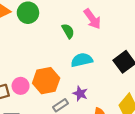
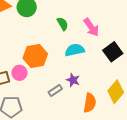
pink arrow: (92, 19) -> (91, 27), moved
orange hexagon: (46, 81) -> (35, 56), moved

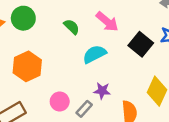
orange hexagon: (35, 56) -> (27, 66), moved
pink circle: (20, 73) -> (60, 101), moved

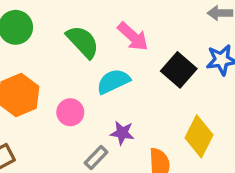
green semicircle: (72, 27) -> (83, 42), size x1.5
pink circle: (60, 101) -> (70, 112), moved

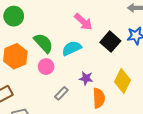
green semicircle: (83, 42) -> (43, 43), moved
purple star: (122, 133) -> (86, 78), moved

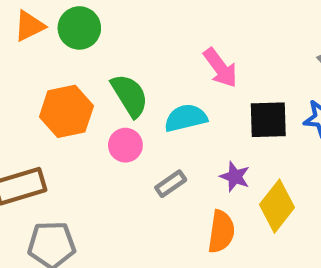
black square: (110, 42) -> (268, 120), turned 36
purple star: (86, 78) -> (235, 177), moved
gray rectangle: (61, 93) -> (171, 184), moved

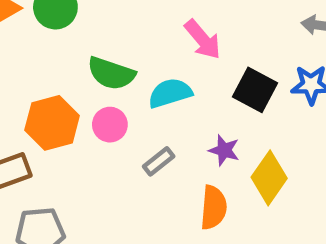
green semicircle: (130, 95) -> (111, 73), turned 144
orange hexagon: (66, 111) -> (52, 123), moved
black square: (268, 120) -> (255, 90), turned 33

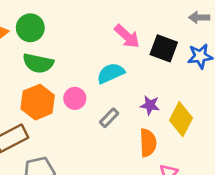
green semicircle: (111, 73) -> (38, 63), moved
black square: (255, 90) -> (164, 48), moved

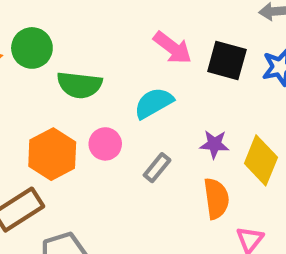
green semicircle: (38, 63) -> (80, 85), moved

